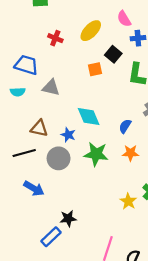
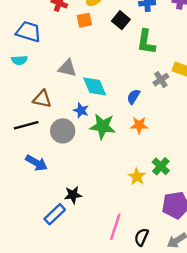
orange square: (95, 69) -> (84, 20), moved
gray triangle: (51, 88) -> (67, 68), moved
blue star: (68, 135) -> (81, 110), moved

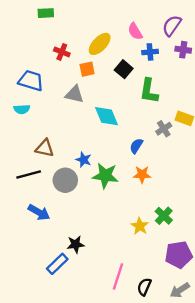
gray triangle: (67, 68) -> (74, 94), moved
cyan diamond: (95, 86) -> (107, 116), moved

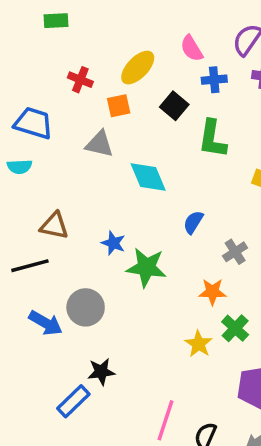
gray cross: (164, 129) -> (235, 252), moved
orange star: (142, 175) -> (212, 292), moved
gray circle: (65, 180) -> (86, 307), moved

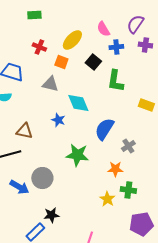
green rectangle: (56, 21) -> (34, 15), moved
orange square: (119, 106) -> (61, 62), turned 32
blue semicircle: (193, 222) -> (104, 129), size x1.6
blue star: (113, 243) -> (58, 120), moved
green cross: (235, 328) -> (128, 190), turned -35

